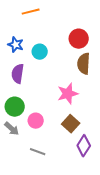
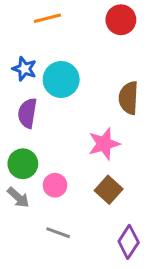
red circle: (79, 39) -> (121, 20), moved
cyan circle: (40, 52) -> (61, 79), size x1.5
purple diamond: (84, 146) -> (129, 242), moved

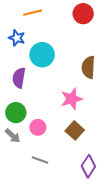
blue star: (24, 69) -> (17, 38), moved

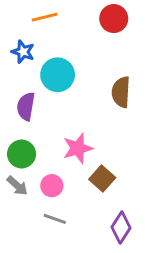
pink star: (72, 99) -> (78, 148), moved
pink circle: (38, 127) -> (52, 186), moved

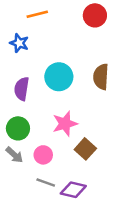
cyan circle: (58, 75) -> (59, 77), moved
purple diamond: (121, 227) -> (73, 190), moved, turned 70

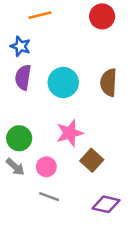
purple semicircle: (22, 89) -> (23, 77), moved
purple diamond: (73, 190) -> (106, 204), moved

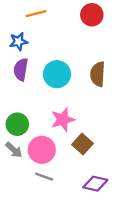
blue star: (20, 46) -> (18, 42), turned -30
pink circle: (46, 167) -> (42, 150), size x1.5

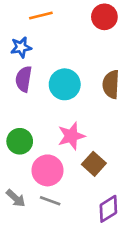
gray arrow: (14, 150) -> (16, 198), moved
purple diamond: (95, 184) -> (108, 209), turned -45

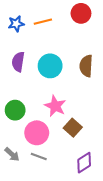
orange line: (41, 16) -> (43, 22), moved
blue star: (21, 47) -> (16, 24), moved
pink star: (71, 136) -> (55, 106), turned -30

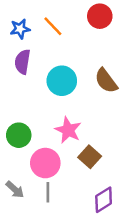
orange line: (43, 22) -> (53, 26), turned 60
purple semicircle: (18, 62) -> (23, 62), moved
brown semicircle: (86, 66) -> (106, 81), turned -40
gray line: (39, 156) -> (48, 192), turned 70

